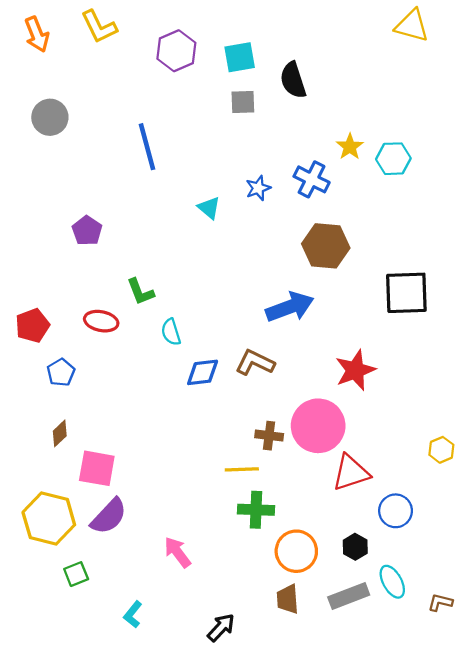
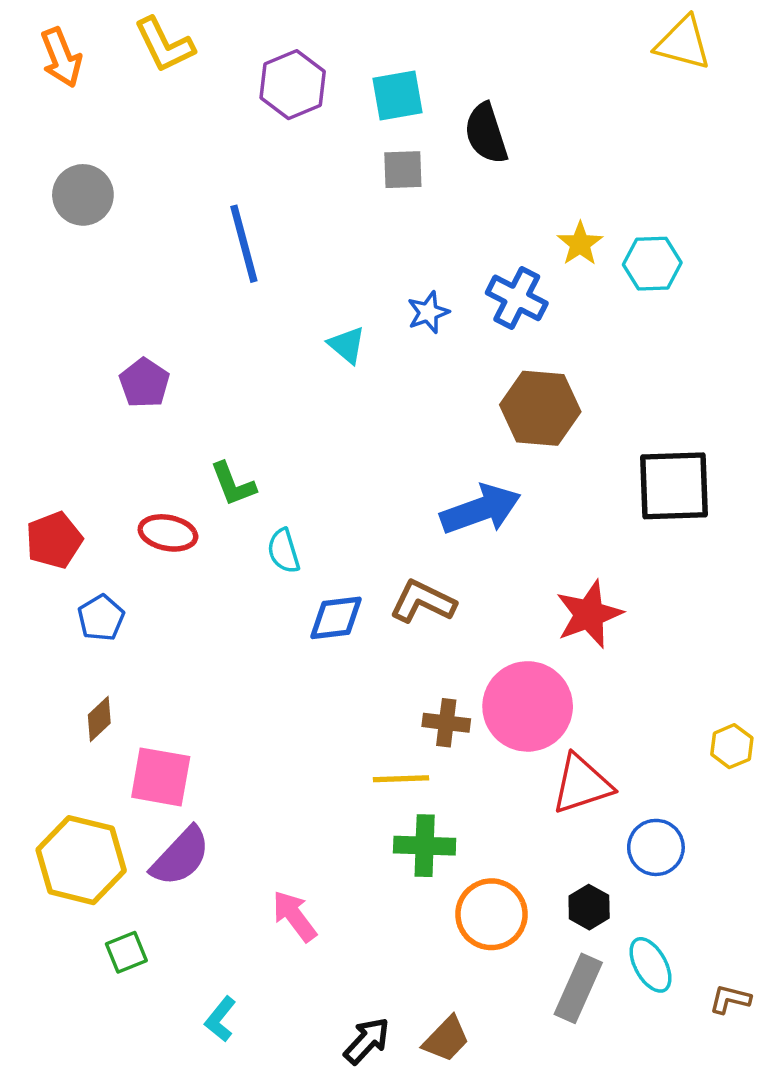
gray rectangle: (349, 596) -> (578, 988), turned -45
brown trapezoid: (288, 599) -> (446, 1039), moved, turned -132

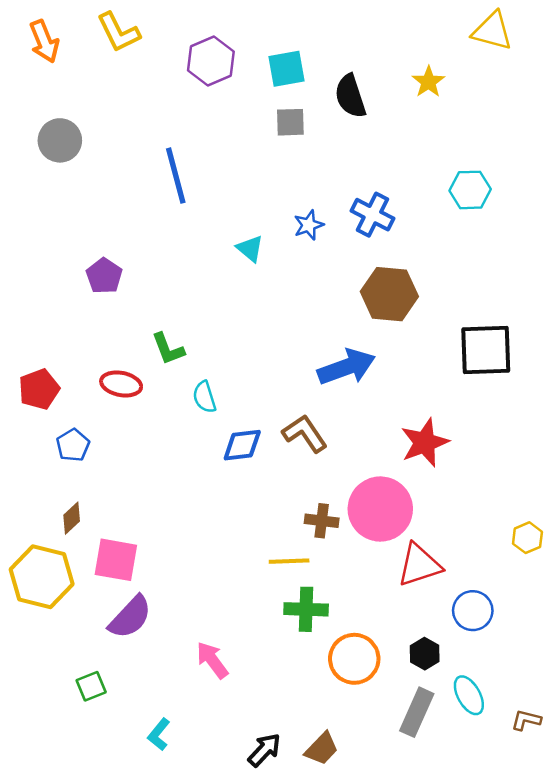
yellow star: (580, 244) -> (428, 82), moved
brown L-shape: (423, 602) -> (305, 433), turned 30
yellow hexagon: (81, 860) -> (42, 577), moved

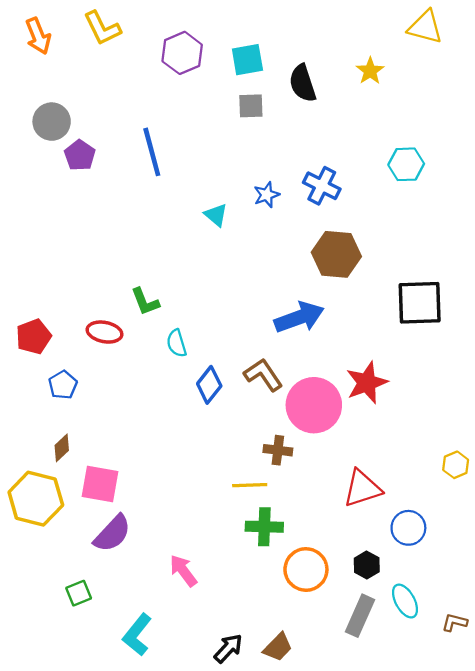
purple pentagon: (104, 276) -> (80, 155), moved
blue diamond: (242, 445) -> (209, 385), turned -45
pink circle: (380, 509) -> (314, 405), moved
cyan L-shape: (159, 734) -> (137, 635), size x1.5

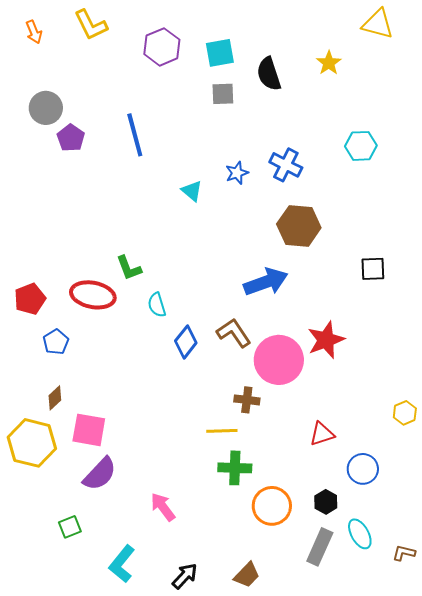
orange arrow: (38, 36) -> (34, 32), size x0.7
black square: (420, 303) -> (373, 269), size x0.6
red ellipse: (104, 332) -> (93, 295), size x1.4
red triangle: (362, 488) -> (322, 434), size x0.7
black arrow: (228, 648) -> (185, 576), moved

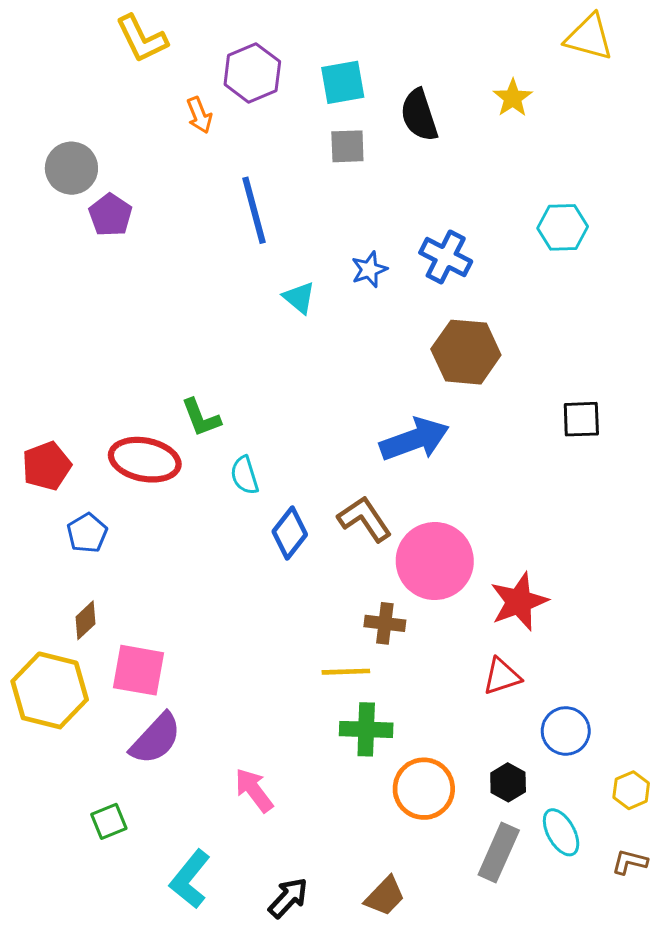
orange arrow: (34, 32) -> (199, 115), moved
blue line: (135, 135) -> (254, 210), moved
red star: (326, 340) -> (519, 602), moved
yellow hexagon: (405, 413) -> (631, 790), moved

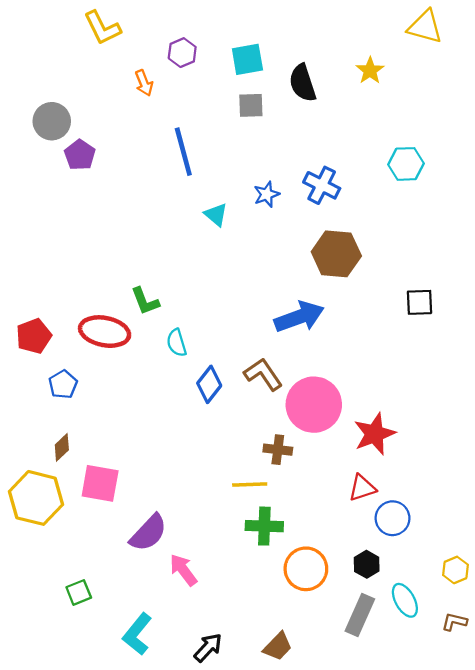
purple hexagon: (252, 73) -> (182, 53), size x0.7
blue circle: (566, 731) -> (393, 518), moved
purple semicircle: (156, 739) -> (148, 533), moved

